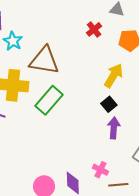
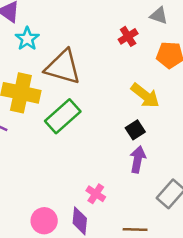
yellow arrow: (114, 76) -> (145, 95), turned 90
pink cross: (100, 170) -> (96, 194), moved

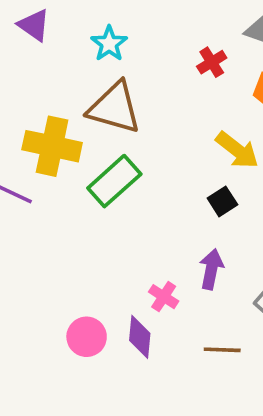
cyan star: (27, 39) -> (109, 44), moved
purple arrow: (138, 159) -> (211, 269), moved

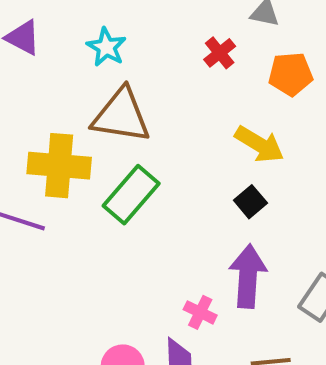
purple arrow: (211, 269) -> (248, 276), size x1.4

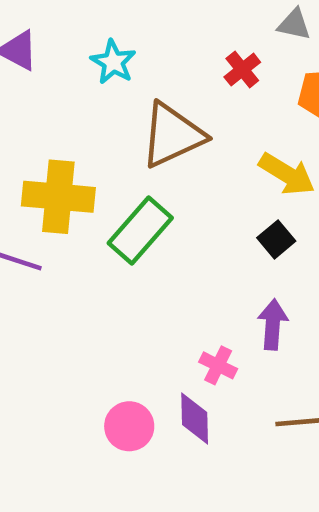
brown triangle: (121, 116) -> (172, 135), moved, turned -34
purple arrow: (248, 276) -> (273, 324), size x0.7

